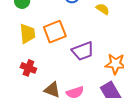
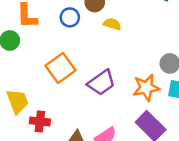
yellow trapezoid: (27, 34) -> (18, 101), moved

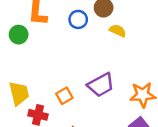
orange square: (60, 68) -> (64, 96), moved, size x0.6

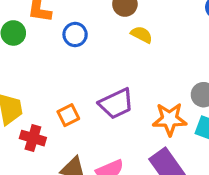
blue circle: (78, 19) -> (75, 35), moved

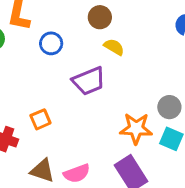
purple trapezoid: (116, 104) -> (89, 81), moved

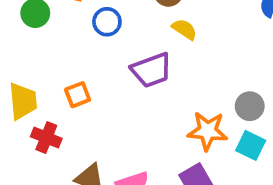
orange square: (40, 119) -> (78, 95), moved

